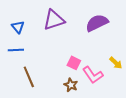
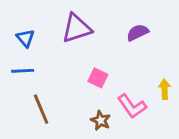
purple semicircle: (97, 23) -> (138, 33), size x0.7
pink square: (74, 63) -> (98, 78), moved
yellow arrow: (116, 63) -> (165, 89), turned -136

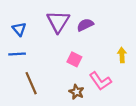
purple triangle: (77, 28) -> (58, 22), turned -40
purple semicircle: (138, 33) -> (85, 25), moved
yellow arrow: (165, 89) -> (122, 55), moved

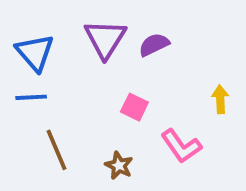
blue triangle: (19, 29) -> (35, 52), size x1.5
brown star: (77, 92) -> (119, 166), moved

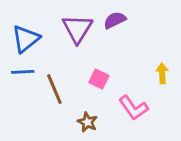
purple semicircle: (154, 45) -> (115, 20), moved
blue triangle: (35, 52) -> (26, 39), turned 32
brown line: (56, 150) -> (54, 89), moved

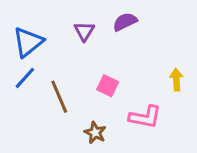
purple triangle: (77, 29) -> (84, 31), size x0.6
blue line: (23, 72) -> (25, 78), turned -45
pink L-shape: (133, 108) -> (145, 117), turned -44

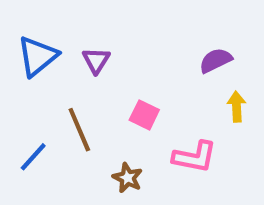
purple semicircle: (125, 22) -> (216, 60), moved
purple triangle: (84, 31) -> (96, 60), moved
blue line: (25, 78) -> (33, 157), moved

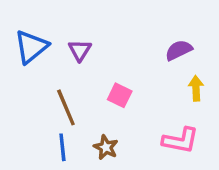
blue line: (33, 157) -> (62, 147), moved, turned -48
pink L-shape: (195, 157) -> (180, 140), moved

